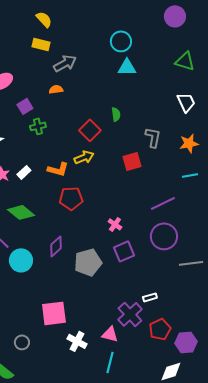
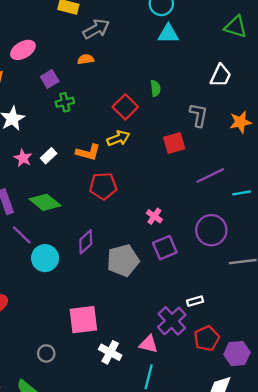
white trapezoid: (186, 102) -> (221, 76), moved, turned 50
cyan line: (190, 175) -> (242, 193), moved
purple line: (163, 203) -> (210, 176), moved

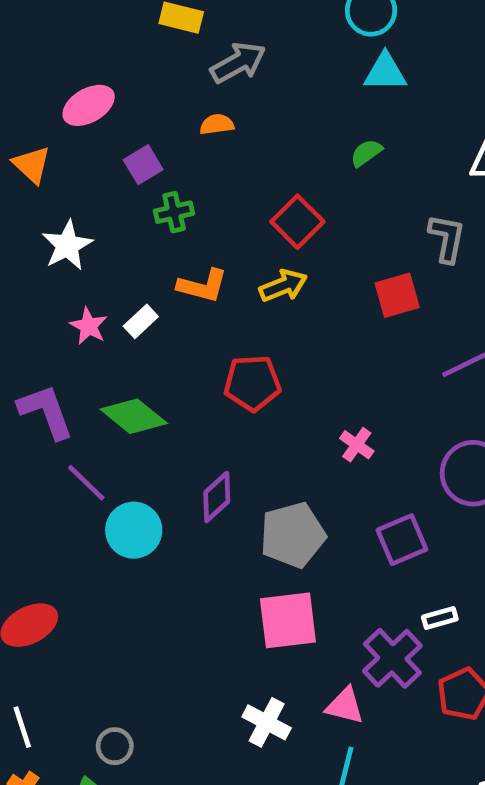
green semicircle: (156, 88) -> (366, 153), moved, turned -119
orange L-shape: (88, 152) -> (203, 286), moved
purple square: (165, 248) -> (402, 540), moved
pink square: (83, 320) -> (288, 620), moved
gray circle: (46, 353) -> (115, 746), moved

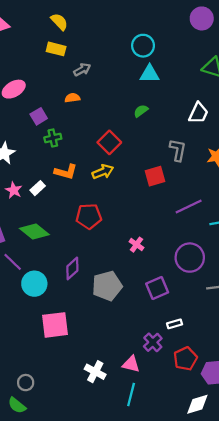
gray arrow: (238, 63) -> (82, 70), size x0.7
pink square: (288, 620) -> (55, 325), moved
purple cross: (392, 658) -> (153, 342), size x0.7

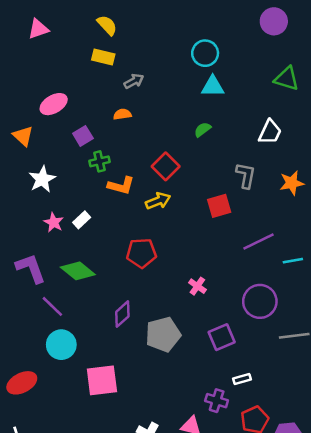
orange L-shape: (66, 172) -> (121, 186), moved
cyan circle: (34, 284) -> (61, 345), moved
purple cross: (153, 342) -> (217, 401), turned -30

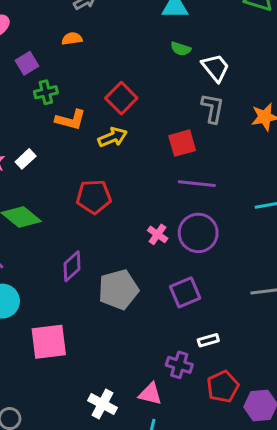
green semicircle: (203, 130) -> (181, 49), moved, turned -126
white trapezoid: (270, 132) -> (216, 68), moved, turned -64
purple line: (259, 242) -> (197, 184), moved, turned 32
purple circle: (260, 301) -> (198, 233), moved

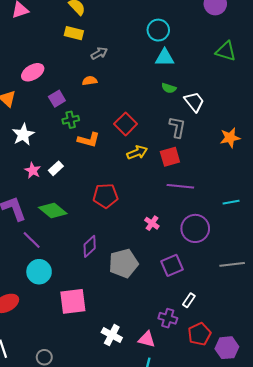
gray L-shape: (213, 108) -> (177, 127), moved
yellow arrow: (113, 137) -> (137, 152), moved
purple circle: (198, 233) -> (195, 228), moved
white rectangle: (208, 340) -> (189, 300), turned -40
white cross: (102, 404) -> (112, 335), moved

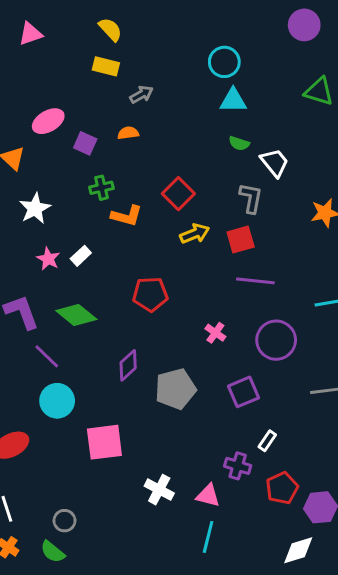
purple square: (57, 99) -> (85, 143), moved, turned -35

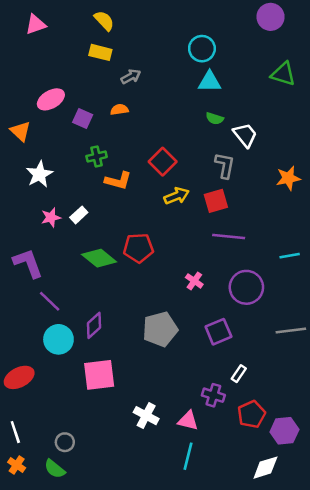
pink star: (48, 259) -> (51, 217), turned 30
green diamond: (76, 315) -> (99, 258), moved
purple diamond: (128, 365) -> (94, 325), moved

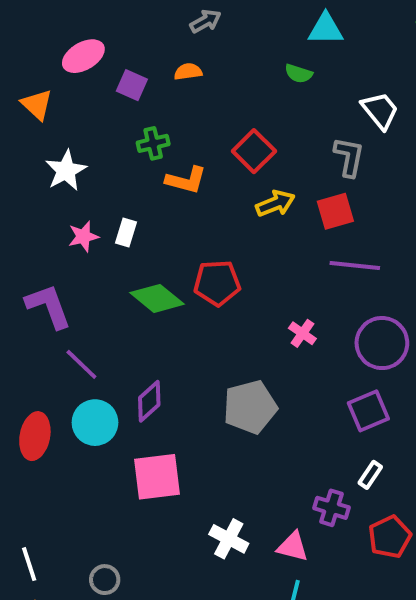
green semicircle: (215, 118) -> (299, 74), moved
white rectangle: (79, 215) -> (126, 233), turned -30
purple square: (218, 332) -> (368, 411), moved
red ellipse: (19, 377) -> (35, 436), moved, turned -52

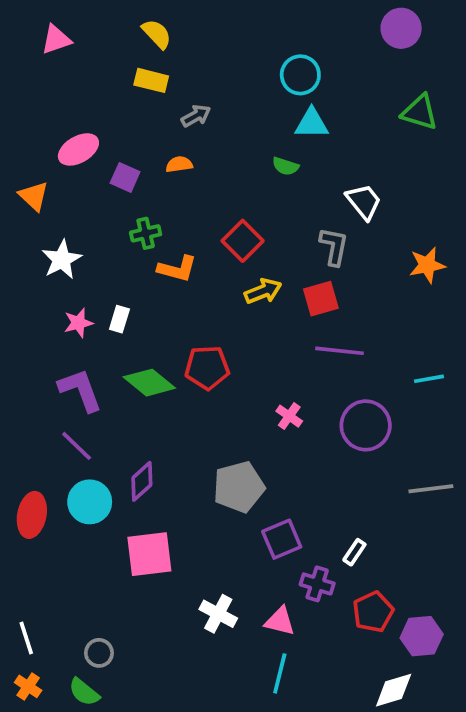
purple L-shape: (48, 306) -> (80, 390), moved
purple square: (368, 411) -> (282, 539), moved

